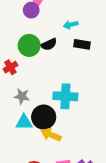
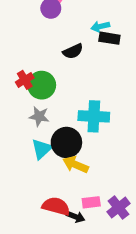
black rectangle: (82, 44) -> (109, 38), moved
green circle: (29, 45) -> (42, 85), moved
cyan triangle: (24, 122) -> (42, 149), turned -42

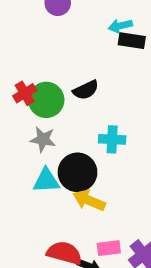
black semicircle: (73, 51) -> (86, 90), moved
cyan cross: (94, 116) -> (112, 139), size x0.7
cyan triangle: (42, 149) -> (46, 181), turned 40

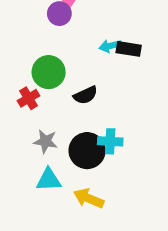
cyan arrow: (120, 26) -> (110, 46), moved
green circle: (46, 100) -> (49, 72), moved
black circle: (77, 172) -> (87, 151), moved

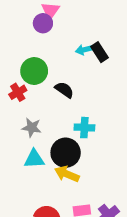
black rectangle: (129, 49) -> (99, 52), turned 48
black semicircle: (86, 95) -> (64, 90), turned -120
black circle: (87, 151) -> (66, 153), moved

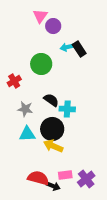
purple circle: (43, 23) -> (53, 26), moved
green circle: (34, 71) -> (41, 64), moved
black semicircle: (64, 90) -> (51, 100), moved

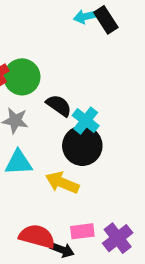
green circle: (41, 64) -> (22, 77), moved
cyan cross: (67, 109) -> (86, 121), turned 35
black circle: (52, 129) -> (82, 146), moved

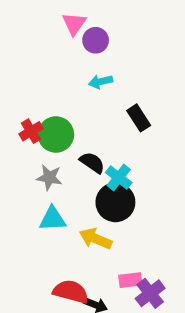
cyan arrow: (86, 16) -> (101, 82), moved
black rectangle: (106, 20) -> (139, 118), moved
pink rectangle: (82, 231) -> (130, 280), moved

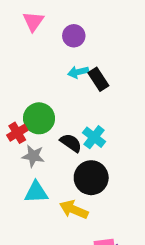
pink triangle: (74, 24) -> (33, 21), moved
black rectangle: (139, 118) -> (98, 79), moved
red cross: (31, 131) -> (17, 133), moved
cyan cross: (119, 178) -> (94, 137), moved

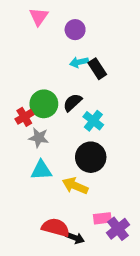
black semicircle: (71, 143) -> (72, 103), moved, turned -78

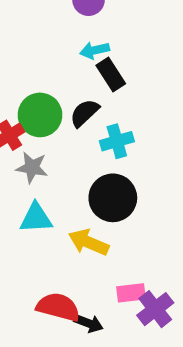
black rectangle: (97, 69) -> (111, 75), moved
cyan cross: (93, 121) -> (117, 141), turned 36

